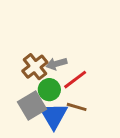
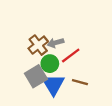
brown line: (77, 107) -> (80, 82), moved

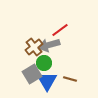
gray arrow: (56, 43) -> (49, 45), size x1.5
red line: (71, 55) -> (60, 30), moved

